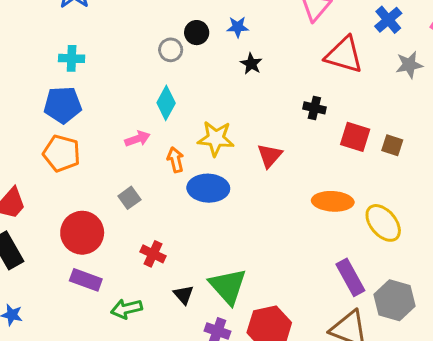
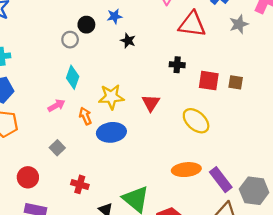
orange ellipse: (333, 201) -> (186, 170), moved
yellow ellipse: (383, 223) -> (196, 121), moved
red circle: (82, 233) -> (28, 177), size x0.7

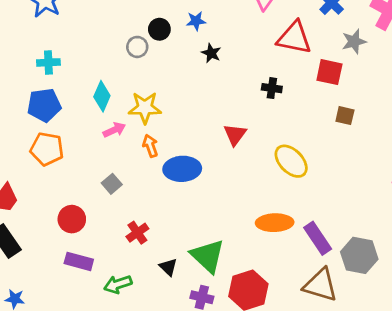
cyan diamond: (73, 77) -> (102, 96), moved
red square: (209, 81) -> (329, 72), moved
yellow star: (111, 97) -> (145, 108), moved
red cross: (80, 184) -> (137, 233), turned 35

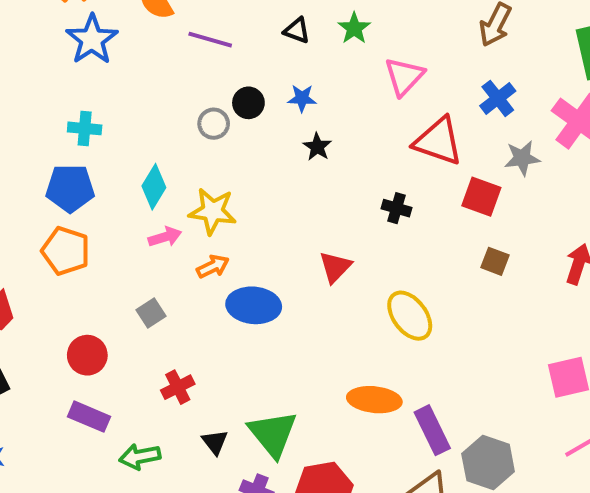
orange arrow: (150, 146) -> (213, 266), turned 75

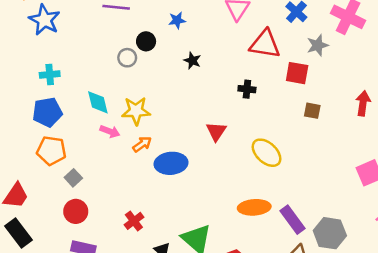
blue star: (302, 98) -> (177, 20), moved
cyan diamond: (154, 187) -> (98, 102), turned -35
pink arrow: (165, 237) -> (110, 131), turned 48
gray square: (151, 313) -> (73, 178), moved

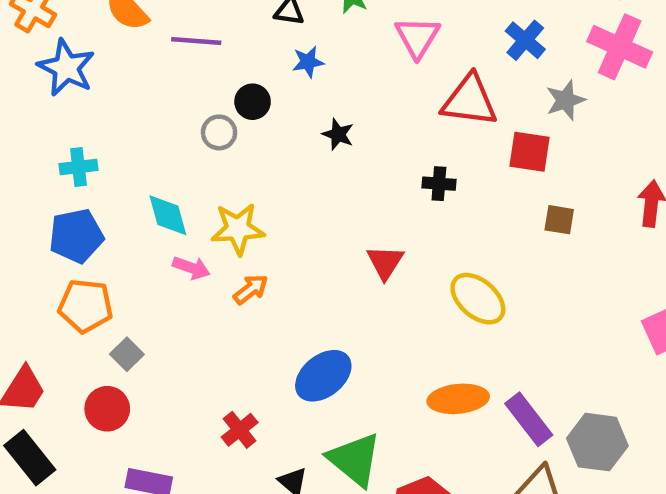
blue ellipse: (171, 163) -> (323, 376), moved, turned -32
red circle: (76, 211) -> (107, 409), moved

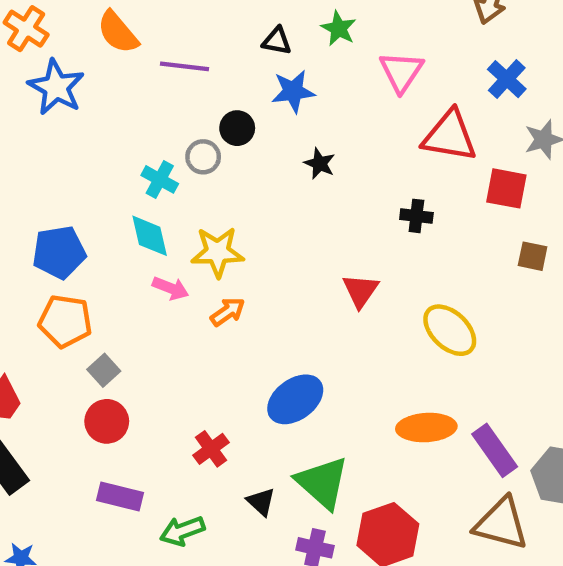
blue star: (308, 62) -> (293, 91), size x1.4
cyan cross: (78, 167) -> (160, 179), moved, turned 33
red circle: (107, 409) -> (107, 421), moved

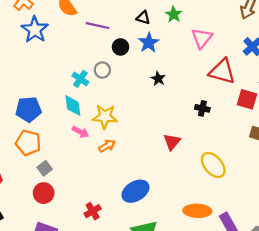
blue star: (293, 91) -> (149, 43), turned -30
black circle: (237, 128) -> (121, 47), moved

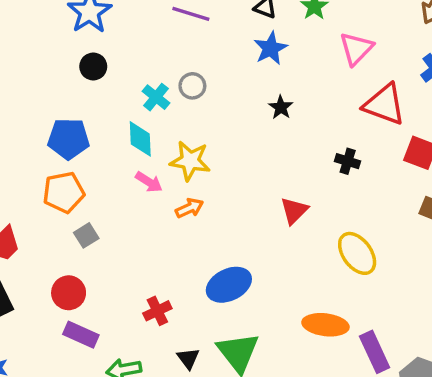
black circle: (121, 47) -> (93, 67), moved
orange pentagon: (28, 143) -> (64, 192), turned -30
red circle: (44, 193) -> (69, 293), moved

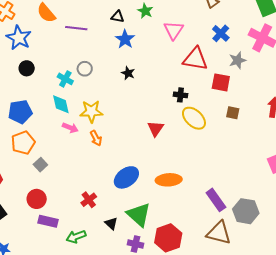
black star: (281, 107) -> (128, 73), moved
orange arrow: (189, 208) -> (96, 138), turned 98
yellow ellipse: (357, 253) -> (194, 118), moved
orange ellipse: (325, 325) -> (169, 180), moved

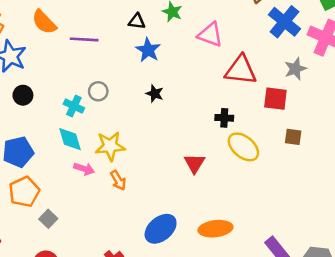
pink triangle: (174, 30) -> (210, 35), turned -40
blue cross: (221, 33) -> (284, 22), moved, size x1.4

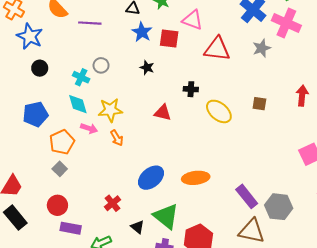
red square: (275, 99) -> (169, 38), moved
black cross: (224, 118) -> (191, 89), moved
red triangle: (194, 163) -> (163, 113), moved, turned -48
orange pentagon: (24, 192) -> (62, 142), moved

